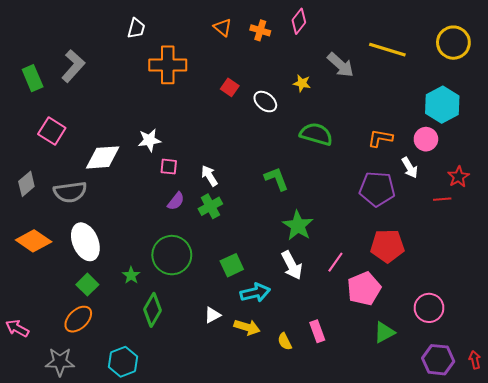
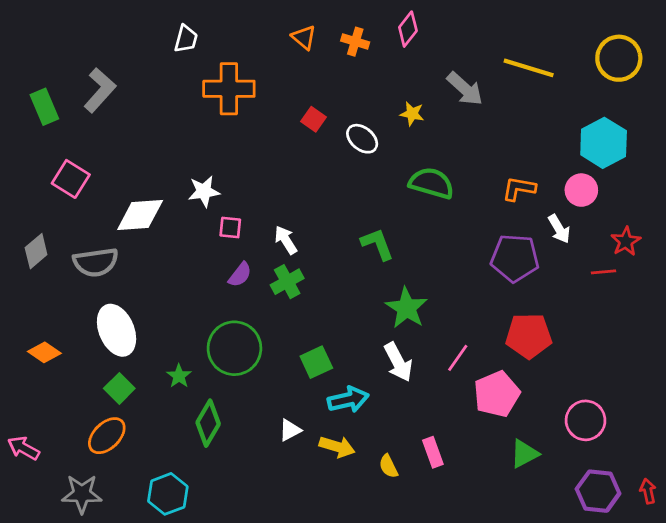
orange diamond: (34, 241) -> (44, 352), moved, size x0.7

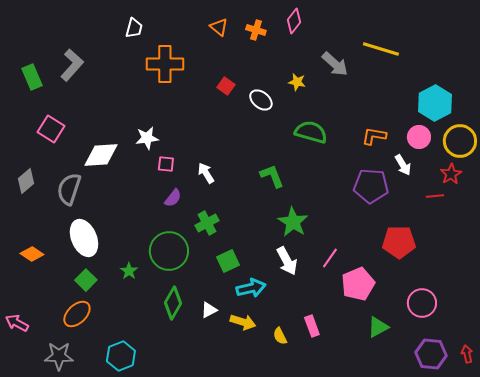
yellow circle: (619, 58) -> (460, 141), moved
gray semicircle: (96, 262) -> (69, 189), turned 116
green cross: (287, 282) -> (207, 223), moved
red pentagon: (529, 336) -> (399, 242), moved
green diamond: (208, 423) -> (173, 303), moved

